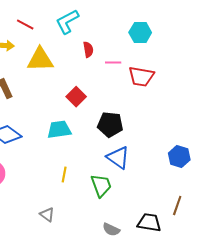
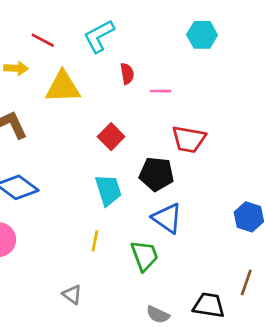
cyan hexagon: (140, 33) -> (202, 35), moved
red trapezoid: (141, 77) -> (189, 139), moved
cyan trapezoid: (59, 130) -> (108, 190), moved, turned 80

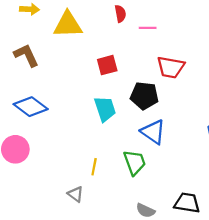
red square: (111, 137) -> (107, 65), turned 30
yellow line: (95, 241) -> (94, 167), moved

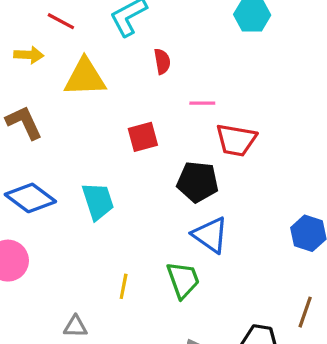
pink line: (148, 28) -> (202, 103), moved
cyan trapezoid: (105, 109) -> (98, 201), moved
gray triangle: (75, 194) -> (75, 326), moved, turned -35

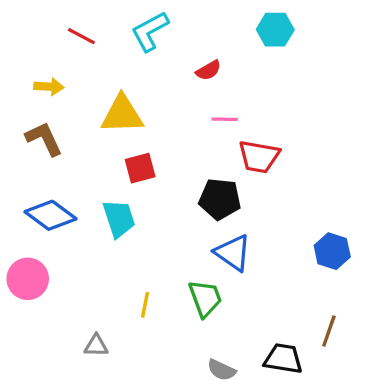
yellow arrow: (29, 55) -> (49, 87), moved
red semicircle: (162, 61) -> (208, 70), moved, turned 70
yellow triangle: (85, 77) -> (122, 114), moved
red square: (143, 137) -> (140, 168), moved

